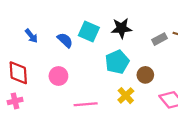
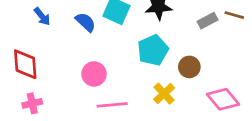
pink circle: (58, 76) -> (94, 74), moved
pink cross: (15, 101) -> (32, 103), moved

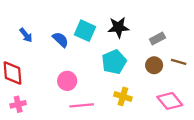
brown line: (234, 15) -> (179, 62), moved
brown circle: (189, 67) -> (154, 65), moved
yellow cross: (164, 94) -> (123, 96), turned -30

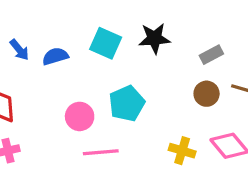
blue semicircle: (60, 40) -> (55, 56), moved, turned -60
cyan pentagon: (114, 62) -> (127, 103), moved
yellow cross: (123, 96) -> (182, 151), moved

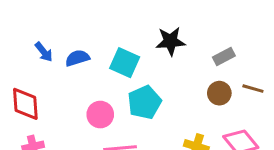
cyan square: (106, 43) -> (125, 63), moved

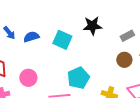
cyan pentagon: (145, 102) -> (78, 78), moved
pink circle: (100, 115) -> (28, 78), moved

